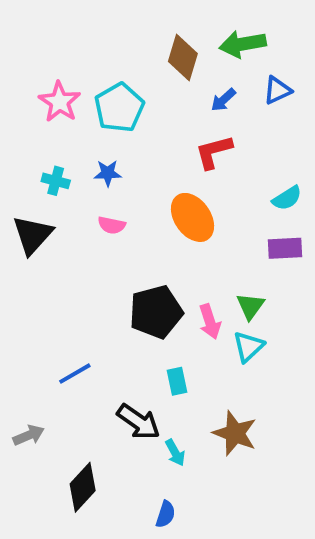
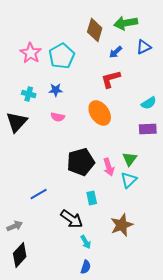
brown star: (235, 433) -> (122, 225), turned 30
cyan arrow: (175, 453) -> (86, 242), moved
black diamond: (83, 487) -> (20, 255), moved

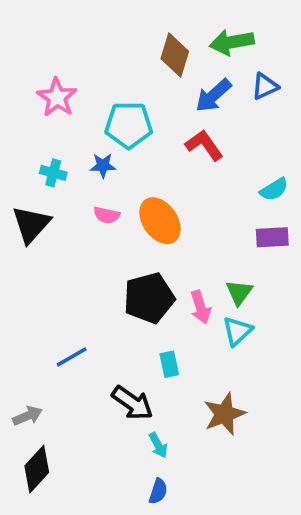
blue arrow: (116, 52) -> (213, 96), size x1.5
cyan pentagon: (62, 56) -> (129, 125), moved, turned 30
red L-shape: (111, 79) -> (204, 145), turned 70
orange ellipse: (100, 113) -> (160, 221), moved

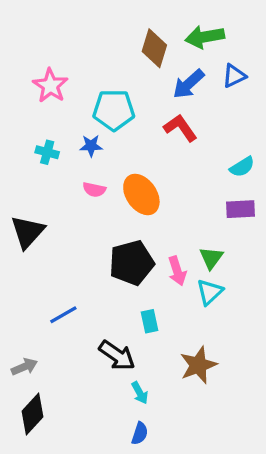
black triangle: (31, 224) -> (28, 232), moved

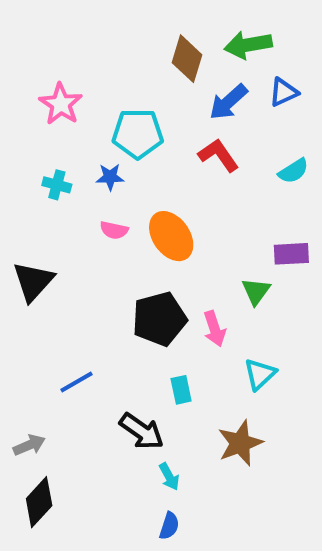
cyan semicircle: (242, 167) -> (293, 171), moved
green triangle: (211, 258) -> (256, 291), moved
cyan triangle: (210, 292) -> (260, 374), moved

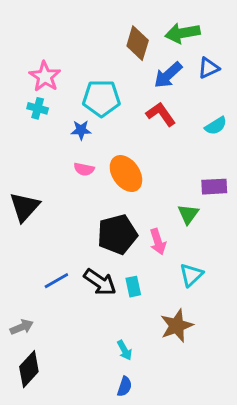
cyan cross: (57, 185) -> (38, 108), moved
black arrow: (142, 431) -> (100, 282), moved

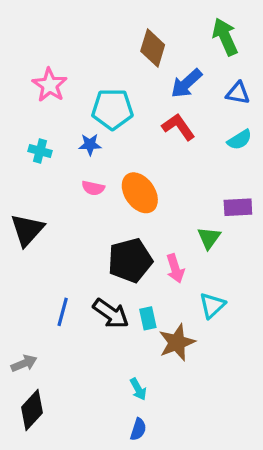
green arrow: (182, 33) -> (225, 37), moved, turned 76
blue triangle: (209, 68) -> (238, 93), moved, turned 35
cyan cross: (38, 108) -> (40, 151), moved
blue line: (56, 281) -> (63, 312), turned -45
brown star: (177, 326) -> (177, 342), moved

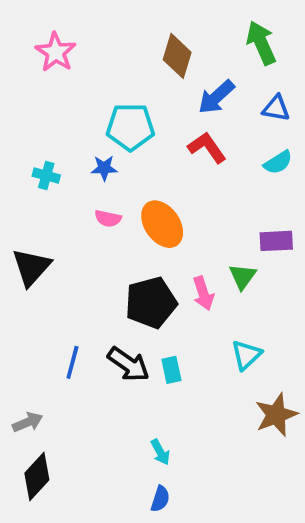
pink star: (50, 85) -> (56, 52), moved
pink arrow: (175, 268) -> (203, 293), moved
brown star: (177, 342) -> (276, 415), moved

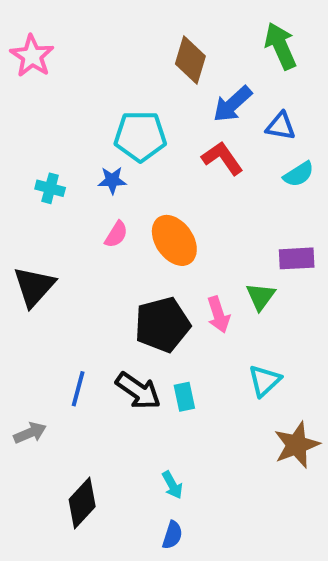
pink star: (56, 52) -> (32, 56), moved
blue triangle: (276, 108) -> (281, 126), moved
pink semicircle: (108, 219) -> (116, 234), turned -70
gray arrow: (28, 422) -> (30, 433), moved
black diamond: (37, 476) -> (82, 503), moved

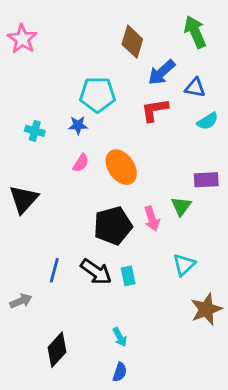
red L-shape: (222, 158) -> (155, 110), turned -64

